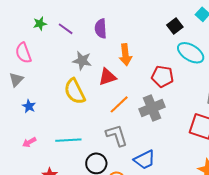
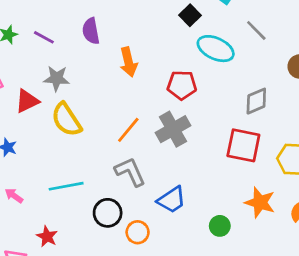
gray star: (82, 61) -> (57, 78), moved
red triangle: (107, 77) -> (27, 101), moved
pink arrow: (29, 142) -> (14, 196), turned 72

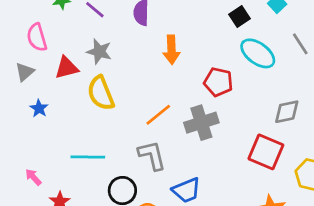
pink arrow: (14, 196) -> (33, 177), moved

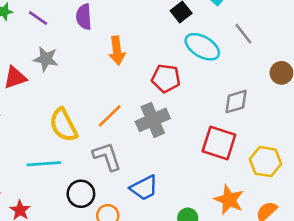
yellow semicircle: (101, 93) -> (63, 125), moved

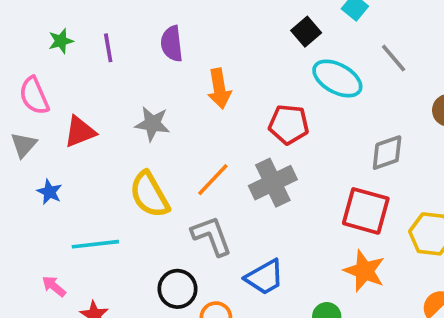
purple line: (38, 18) -> (108, 48), turned 48
gray star: (46, 59) -> (152, 124), moved
cyan line: (44, 164) -> (95, 244), moved
orange star: (229, 200) -> (364, 271), moved

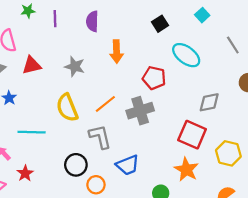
black square: (306, 32) -> (160, 24), moved
gray line: (394, 58) -> (233, 45), moved

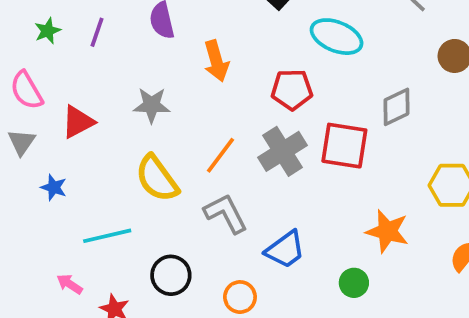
purple line: (55, 19) -> (97, 32), turned 35
red square: (192, 135) -> (344, 146), moved
black circle: (76, 165) -> (171, 275), moved

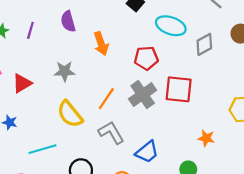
gray diamond: (396, 107) -> (204, 44), moved
orange star: (387, 231) -> (206, 138), size x0.7

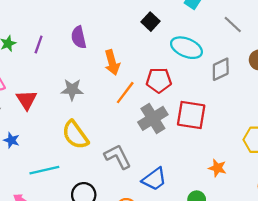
red triangle: (22, 83) -> (27, 100), turned -35
orange line: (106, 99) -> (125, 93), moved

